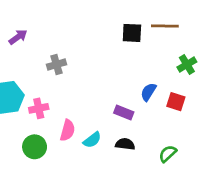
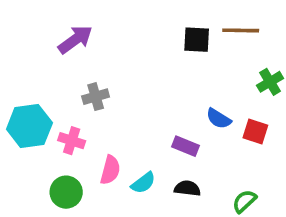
purple arrow: (18, 37) -> (75, 40), moved, size x1.4
gray cross: (57, 64) -> (96, 97), moved
blue semicircle: (148, 92) -> (219, 119), turned -90
pink cross: (39, 108) -> (72, 141), turned 30

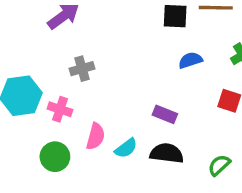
blue semicircle: (219, 119) -> (190, 60), moved, turned 130
black semicircle: (187, 188) -> (167, 153), size x1.4

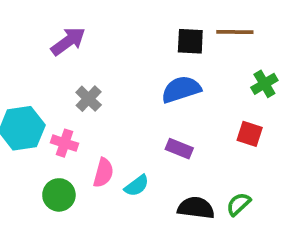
blue semicircle: (190, 60) -> (181, 89), moved, size x1.5
gray cross: (82, 69) -> (89, 99), turned -30
black semicircle: (167, 153) -> (196, 208), moved

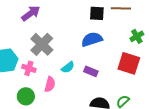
gray cross: (89, 99) -> (42, 44), size x1.6
red square: (250, 134) -> (129, 63), size x1.6
cyan semicircle: (137, 186) -> (68, 67), moved

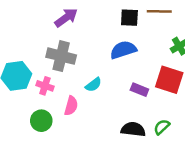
purple arrow: (31, 13) -> (66, 18), moved
gray cross: (42, 44) -> (61, 56), turned -30
purple rectangle: (91, 71) -> (139, 90), moved

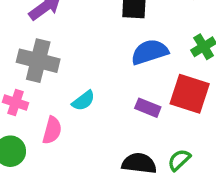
blue semicircle: (123, 50) -> (150, 52), moved

